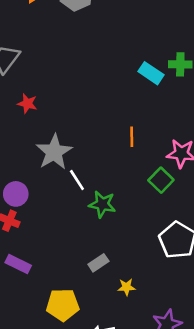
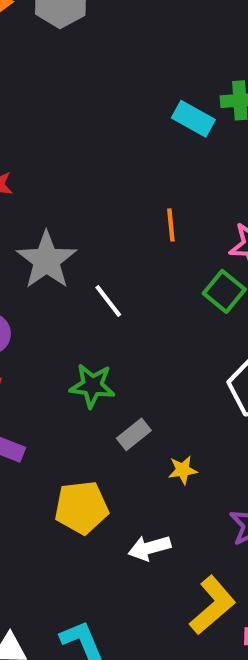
white line: (77, 180) -> (108, 301), moved
green star: (102, 204) -> (92, 386), moved

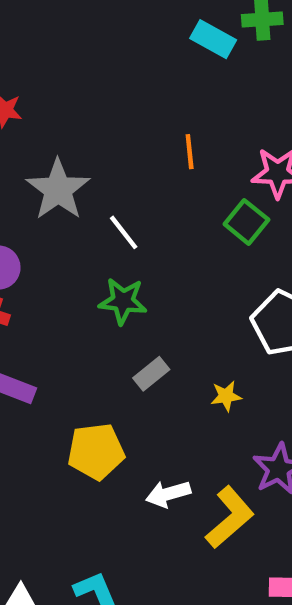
green star: (92, 386) -> (123, 301), moved
yellow star: (183, 470) -> (226, 396), moved
yellow L-shape: (213, 605) -> (230, 517), moved

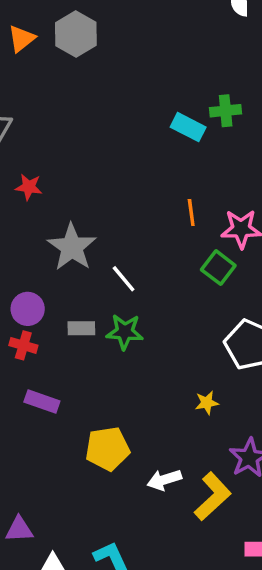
orange line: (190, 152) -> (191, 212), moved
gray rectangle: (151, 374) -> (81, 328), moved, turned 40

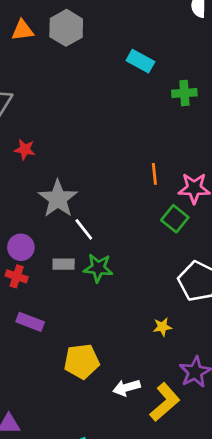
orange triangle: (22, 39) -> (23, 30), turned 30
cyan rectangle: (188, 127) -> (140, 61), moved
white line: (124, 279) -> (84, 229), moved

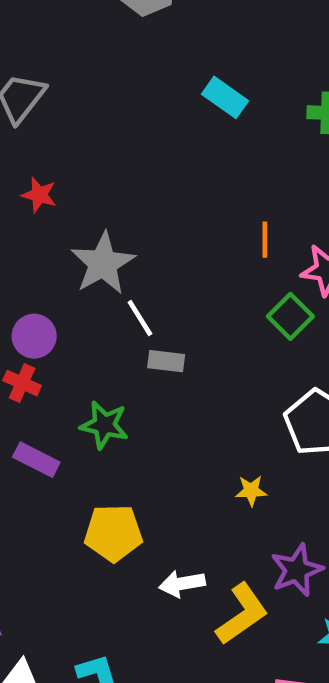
cyan rectangle: (140, 61) -> (225, 97), moved
red star: (25, 149) -> (39, 195), moved
gray rectangle: (64, 264) -> (166, 361), moved
green star: (98, 268) -> (104, 425), moved

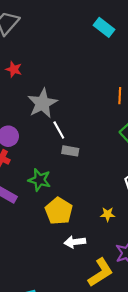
yellow pentagon: (113, 533) -> (59, 211), moved, turned 30
white arrow: (182, 584) -> (75, 242), moved

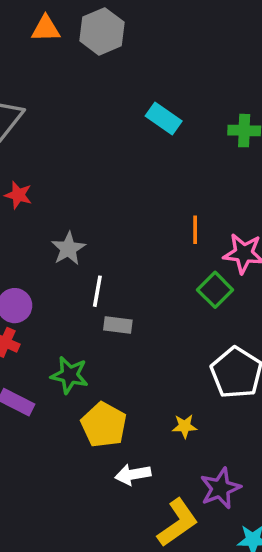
gray star: (42, 103) -> (68, 249), size x0.7
white line: (59, 130) -> (97, 291), turned 42

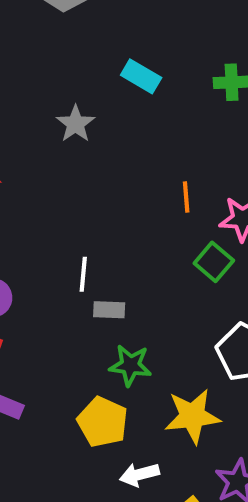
gray star: (68, 249) -> (76, 124), moved
green star: (70, 375) -> (130, 365), moved
yellow star: (185, 426) -> (192, 416), size x2.0

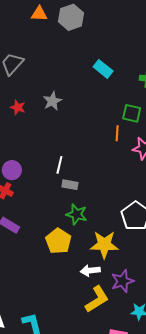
gray star: (76, 124) -> (52, 101), moved
green square: (214, 262) -> (132, 113), moved, turned -36
white arrow: (139, 474) -> (90, 271), moved

